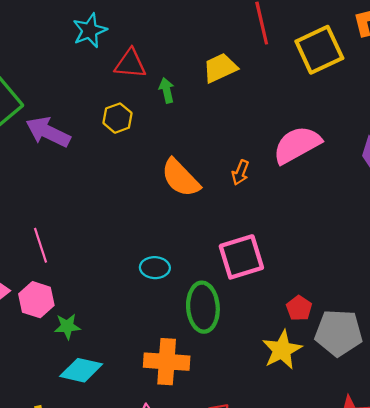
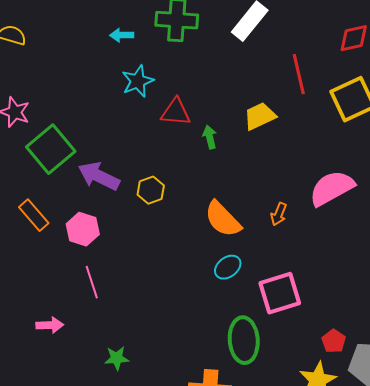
yellow hexagon: (117, 118) -> (151, 190), moved
cyan ellipse: (155, 268) -> (228, 267), moved, turned -40
pink hexagon: (36, 300) -> (83, 229), moved

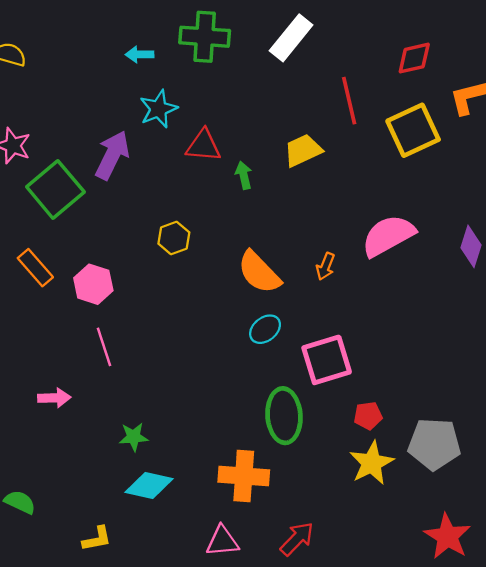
purple arrow: (99, 176) -> (112, 155), moved, turned 90
red pentagon: (334, 341) -> (368, 416), moved, turned 30

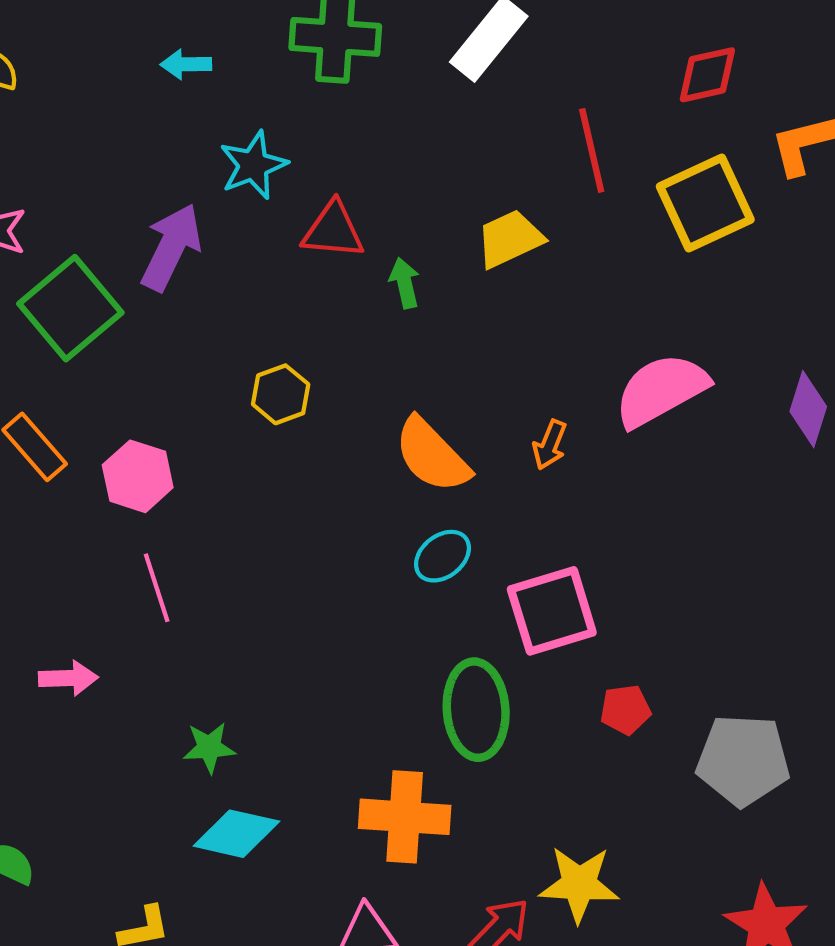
cyan arrow: (140, 54) -> (186, 64), moved
yellow star: (372, 463) -> (579, 884), moved, turned 30

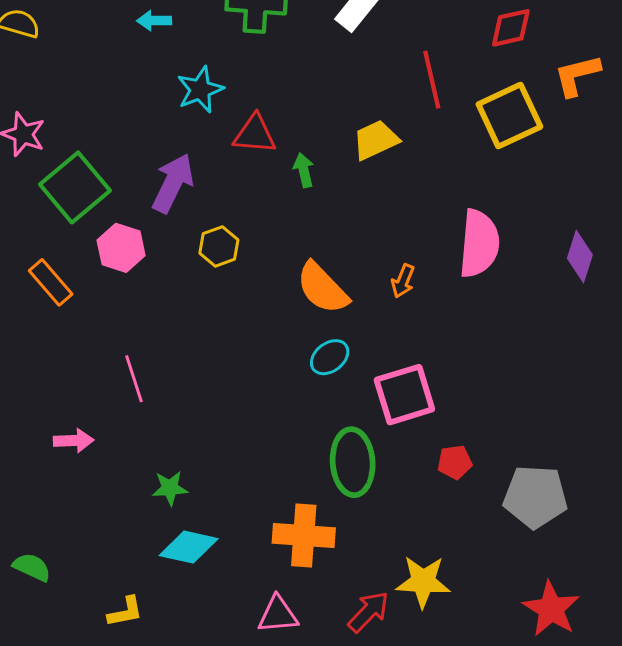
purple arrow: (171, 247) -> (173, 183), moved
pink semicircle: (661, 390) -> (479, 244), turned 124
pink hexagon: (138, 476) -> (121, 248), moved

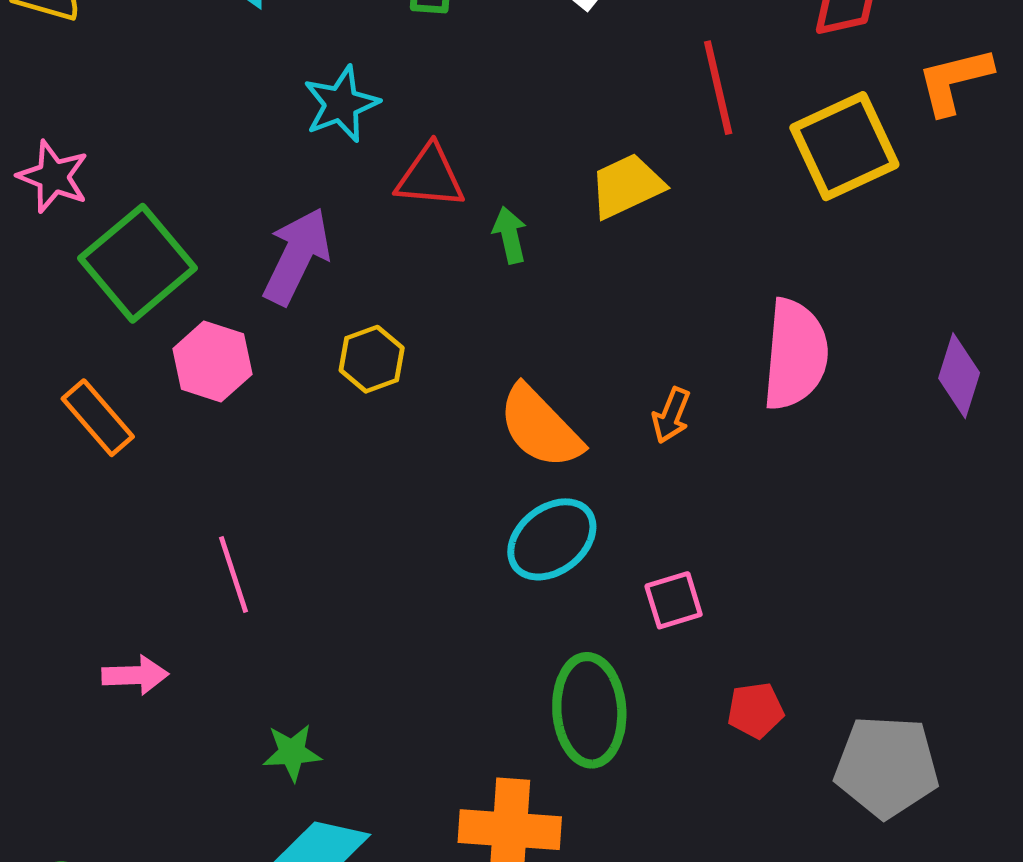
cyan ellipse: (330, 357) -> (552, 539), size x1.4
pink square: (404, 395) -> (674, 600), size x0.6

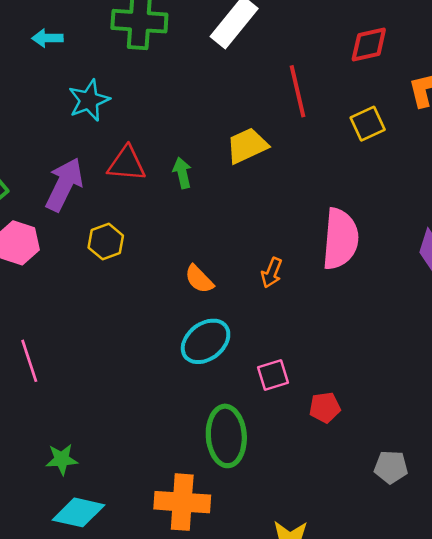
yellow square: (844, 146) -> (368, 124), size x0.6
red triangle: (430, 177) -> (126, 164), moved
orange semicircle: (540, 427) -> (199, 279), size x0.6
red pentagon: (756, 710) -> (325, 407), moved
gray pentagon: (887, 766) -> (391, 467), size x0.6

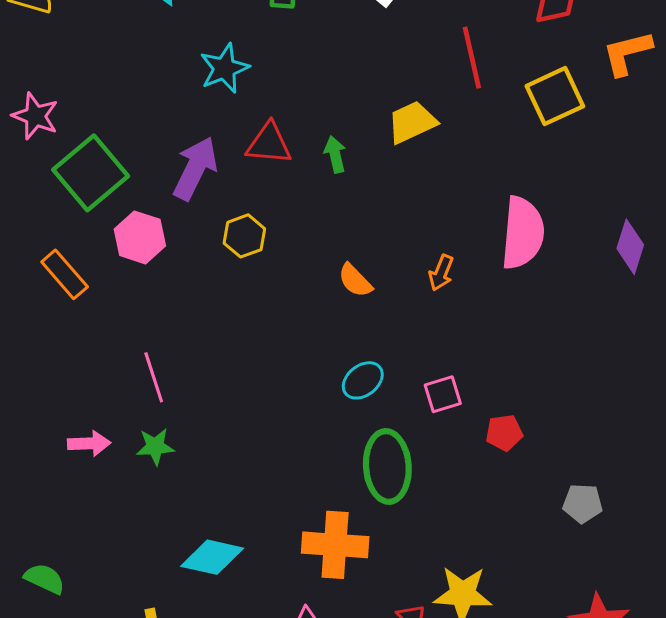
yellow square: (368, 124) -> (555, 96), size x1.4
cyan ellipse: (206, 341) -> (363, 380), moved, size x0.7
green star: (62, 459) -> (155, 447), moved

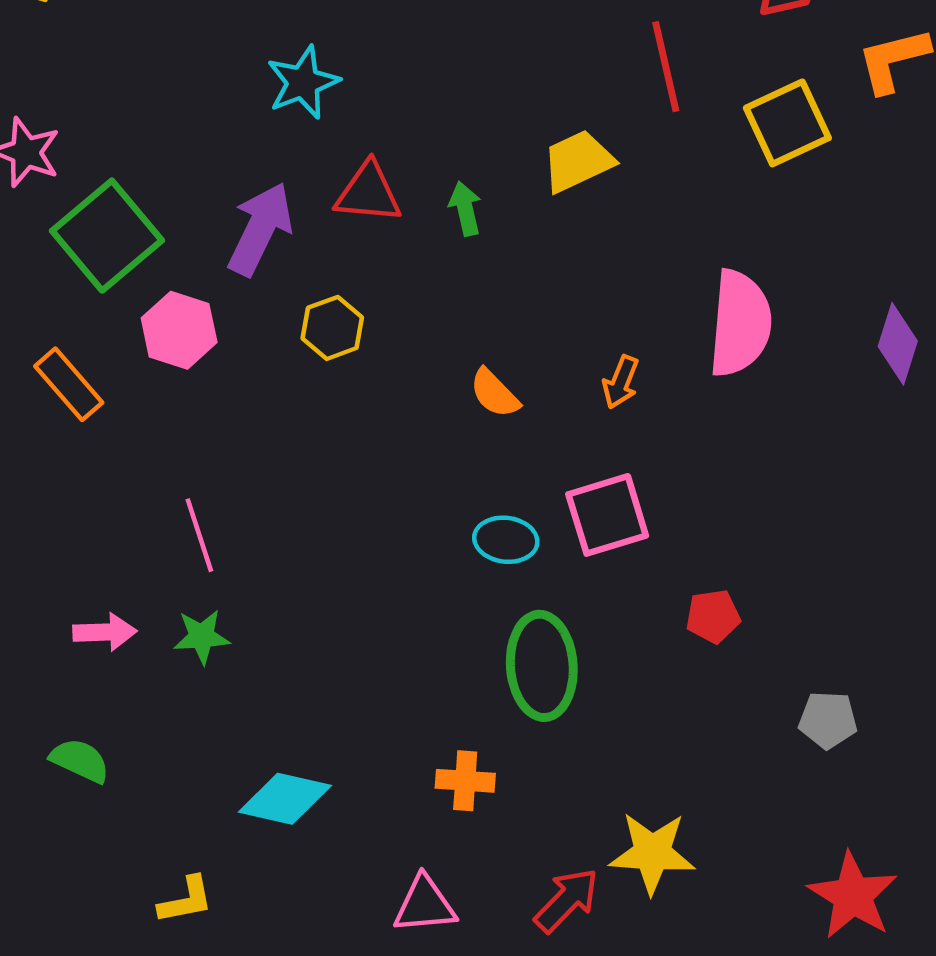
cyan ellipse: (363, 380) -> (506, 540), turned 45
pink square: (443, 394) -> (607, 515), moved, size x1.5
orange cross: (335, 545) -> (465, 781), size x0.6
green semicircle: (45, 579) -> (80, 761), moved

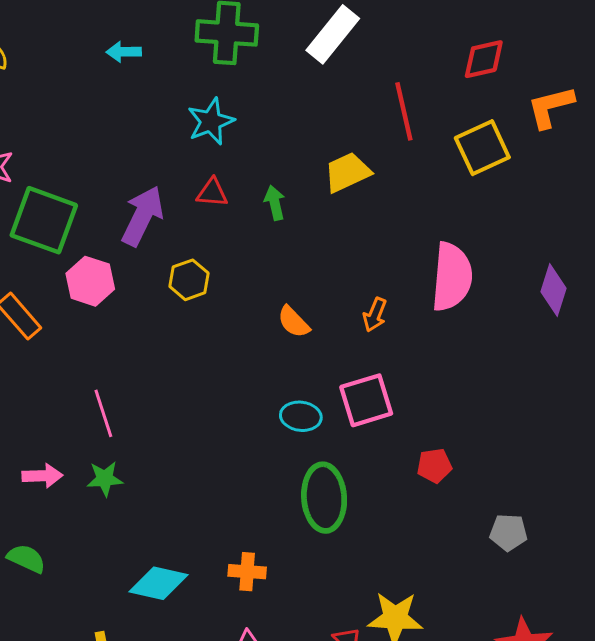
cyan star: (303, 82) -> (211, 122), moved
red triangle: (368, 193) -> (212, 193), size x0.7
green square: (107, 236) -> (44, 220), turned -30
orange cross: (465, 781) -> (247, 572), moved

